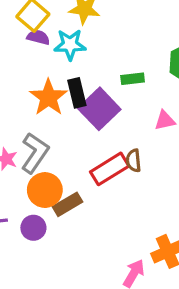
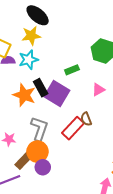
gray L-shape: (35, 153) -> (39, 129), moved
brown rectangle: (67, 204) -> (23, 161), moved
purple circle: (33, 228) -> (43, 167), moved

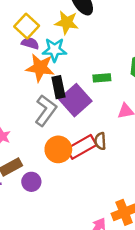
orange star: (24, 95) -> (40, 68), moved, turned -30
gray L-shape: (39, 129) -> (46, 111), moved
orange circle: (37, 152) -> (58, 149), moved

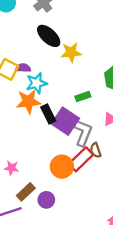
yellow star: (67, 23) -> (71, 53), moved
purple semicircle: (30, 43) -> (23, 68), moved
gray L-shape: (46, 111) -> (83, 133), moved

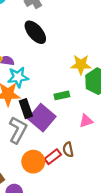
yellow star: (71, 53) -> (81, 65), moved
gray L-shape: (83, 133) -> (18, 130), moved
red rectangle: (81, 159) -> (53, 157), size x0.7

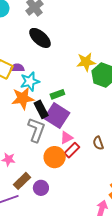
green rectangle: (62, 95) -> (57, 94), moved
pink triangle: (86, 121) -> (66, 138), moved
brown semicircle: (68, 150) -> (98, 143), moved

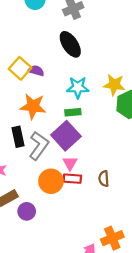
cyan star: (30, 81) -> (78, 87), moved
black rectangle: (41, 109) -> (18, 137), moved
pink triangle: (66, 138) -> (70, 163), turned -48
red rectangle: (72, 150) -> (72, 179), turned 35

